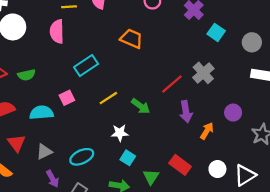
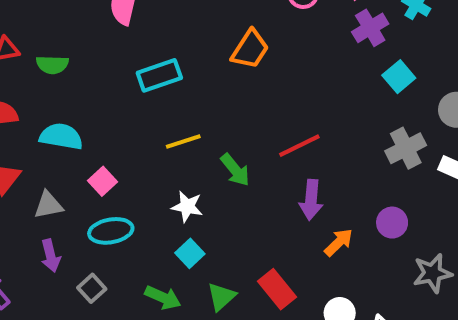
orange trapezoid: (132, 39) -> (250, 49), turned 85
gray cross: (203, 73) -> (406, 148), moved
pink square: (67, 98) -> (102, 181), moved, turned -32

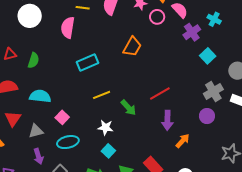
green semicircle: (52, 65) -> (33, 60), turned -70
purple circle: (392, 223) -> (207, 116), moved

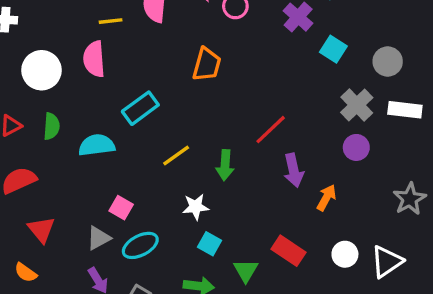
white circle: (30, 16) -> (42, 70), moved
cyan semicircle: (40, 96) -> (97, 145), moved
green arrow: (128, 108) -> (225, 165), turned 60
gray triangle: (36, 131) -> (99, 238), moved

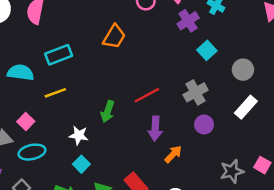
gray cross: (357, 105) -> (196, 92), moved
white rectangle: (405, 110) -> (246, 107), turned -70
yellow line: (176, 155) -> (55, 93), moved

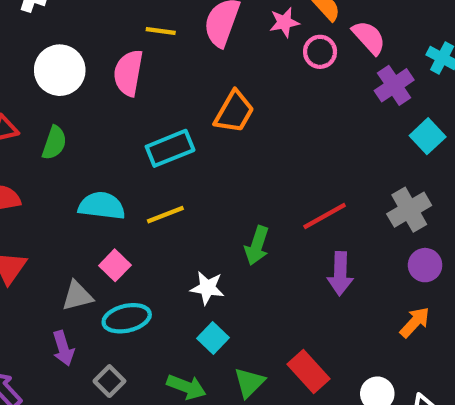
orange trapezoid: (114, 37) -> (234, 112), moved
cyan semicircle: (21, 72) -> (102, 206), moved
orange arrow: (173, 154) -> (415, 322), moved

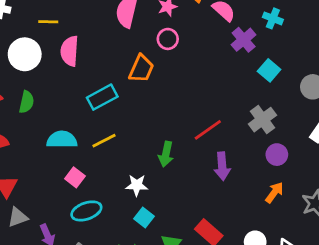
yellow line: (161, 31) -> (48, 22), moved
pink circle: (320, 52) -> (168, 39), moved
gray triangle: (77, 296) -> (18, 217), moved

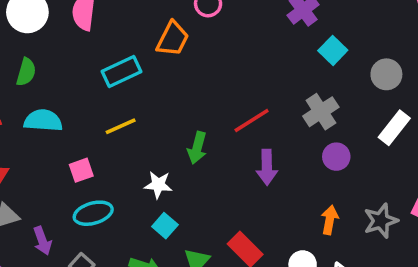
cyan semicircle: (62, 140) -> (43, 121), moved
pink square: (75, 177) -> (81, 170), turned 30
orange arrow: (274, 192) -> (330, 220), moved, turned -30

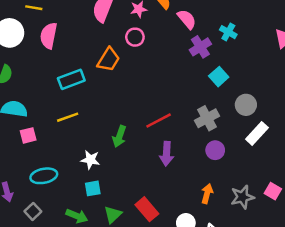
gray circle: (386, 74) -> (246, 105), moved
pink square: (81, 170) -> (28, 135), moved
cyan square: (165, 226) -> (93, 188), turned 35

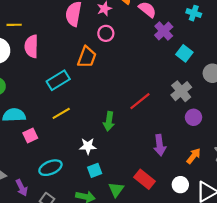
cyan cross: (228, 32) -> (194, 13), moved
purple arrow: (167, 154) -> (160, 145), moved
orange arrow: (207, 194) -> (194, 156), turned 35

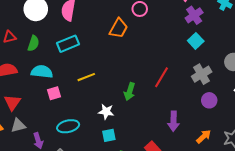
cyan square: (184, 53) -> (196, 41), moved
cyan rectangle: (58, 80) -> (68, 44), moved
red line: (140, 101) -> (162, 77), turned -30

